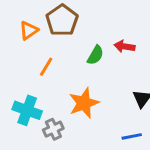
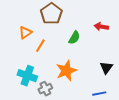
orange triangle: (29, 30) -> (25, 33), moved
red arrow: (124, 46) -> (101, 27), moved

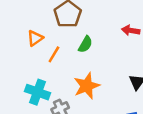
green semicircle: (74, 38) -> (85, 44), moved

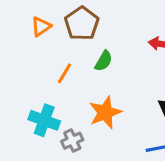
orange triangle: (35, 38) -> (41, 27), moved

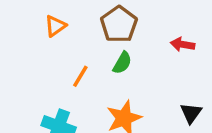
brown pentagon: (82, 23) -> (119, 24), moved

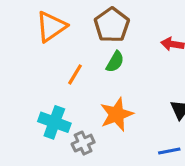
orange triangle: (55, 26) -> (51, 27), size x1.5

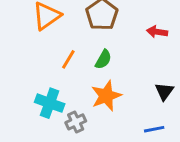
green semicircle: (115, 62) -> (103, 59), moved

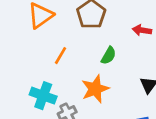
green semicircle: (103, 59) -> (109, 56), moved

